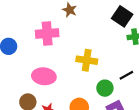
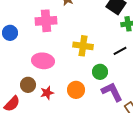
black line: (126, 75) -> (120, 51), moved

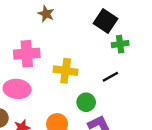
pink cross: (46, 21) -> (27, 54), moved

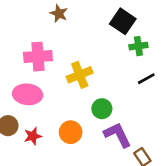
yellow cross: (66, 71) -> (80, 75), turned -30
black line: (110, 77) -> (146, 79), moved

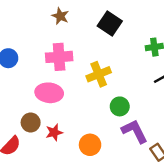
brown star: (59, 13) -> (60, 16), moved
black square: (123, 21) -> (110, 24), moved
orange circle: (71, 132) -> (90, 145), moved

